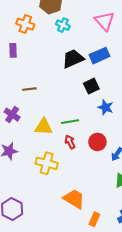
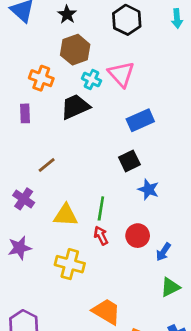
pink triangle: (105, 21) -> (121, 74), moved
black trapezoid: (73, 59) -> (75, 107), moved
brown line: (29, 89) -> (47, 165), turned -32
green line: (70, 122) -> (101, 208), turned -72

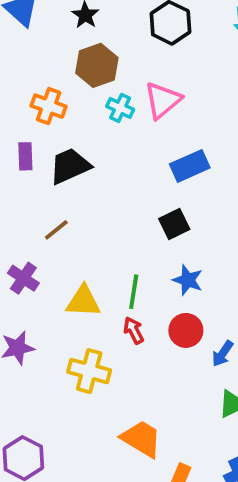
pink triangle: (121, 74) -> (163, 100), turned 32
black trapezoid: (75, 107) -> (70, 166), moved
blue star: (148, 189) -> (188, 280), moved

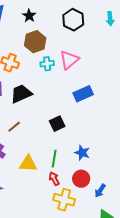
cyan cross: (120, 108) -> (47, 64), turned -32
black square: (174, 224) -> (57, 124), moved
yellow cross: (89, 371) -> (64, 200), moved

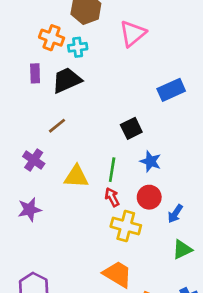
cyan cross: (47, 64) -> (78, 47), moved
blue rectangle: (83, 94) -> (171, 90), moved
black square: (57, 124) -> (131, 128), moved

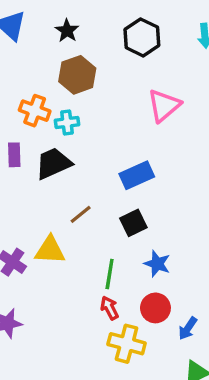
pink triangle: (133, 34) -> (164, 105), moved
blue rectangle: (171, 90) -> (137, 175), moved
brown line: (57, 126) -> (81, 214), moved
yellow triangle: (76, 177) -> (50, 250), moved

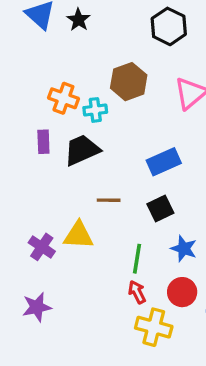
black star: (67, 31) -> (79, 20), moved
brown hexagon: (77, 75) -> (129, 82), moved
brown line: (81, 214) -> (109, 200), turned 40

